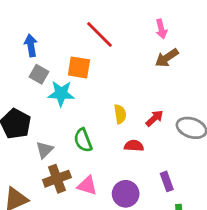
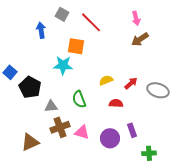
gray square: (39, 74) -> (62, 14), moved
yellow semicircle: (120, 114) -> (106, 80), turned -104
gray triangle: (45, 150) -> (51, 106), turned 40
purple rectangle: (167, 181) -> (132, 130), moved

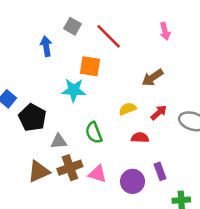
brown arrow: (140, 39) -> (153, 78), moved
brown triangle: (30, 142) -> (39, 171), moved

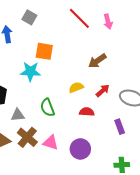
red line: (109, 36) -> (79, 18), moved
brown cross: (70, 168) -> (27, 137), turned -30
purple rectangle: (160, 171) -> (120, 127), moved

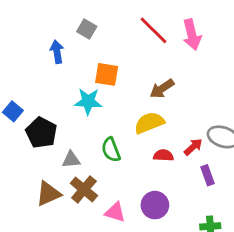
pink arrow: (108, 22) -> (192, 35), size x1.5
brown arrow: (97, 61) -> (162, 89), moved
yellow semicircle: (76, 87) -> (149, 123), size x1.5
red arrow: (103, 91) -> (193, 147), moved
pink triangle: (51, 143) -> (115, 212), moved

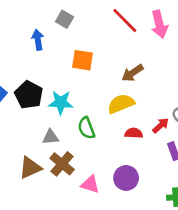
cyan star: (88, 101) -> (61, 102), moved
black pentagon: (41, 133) -> (29, 95), moved

